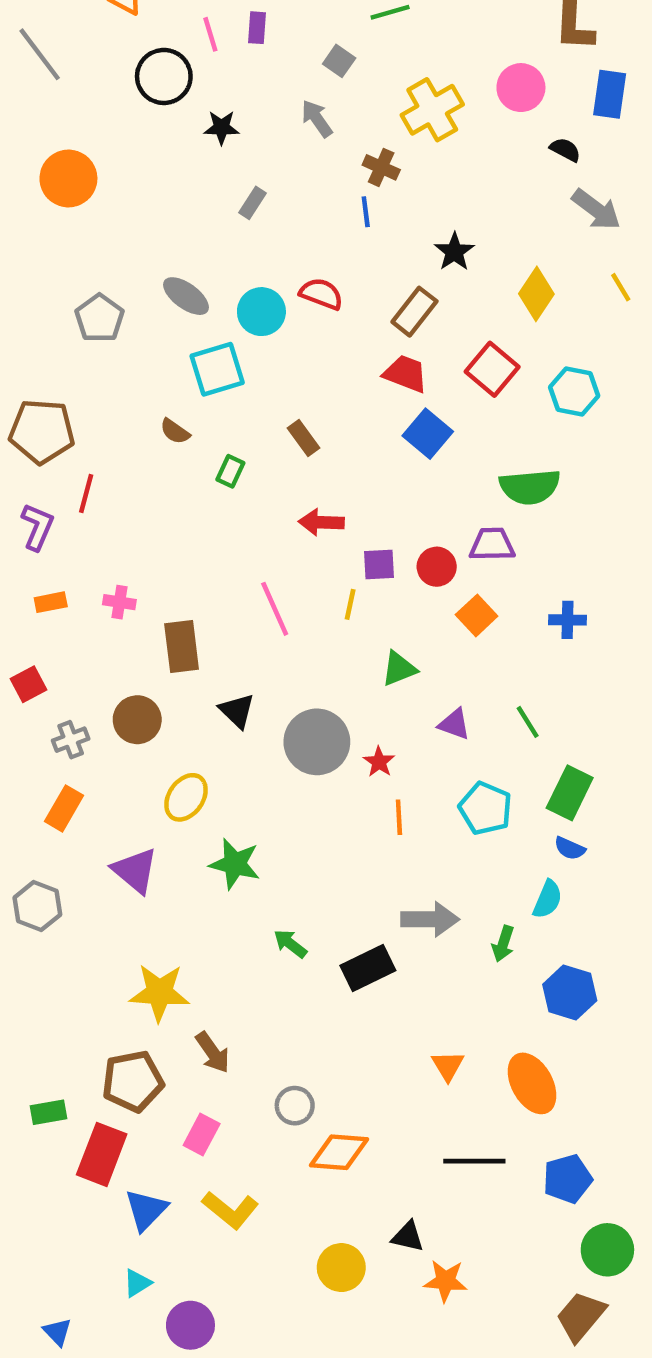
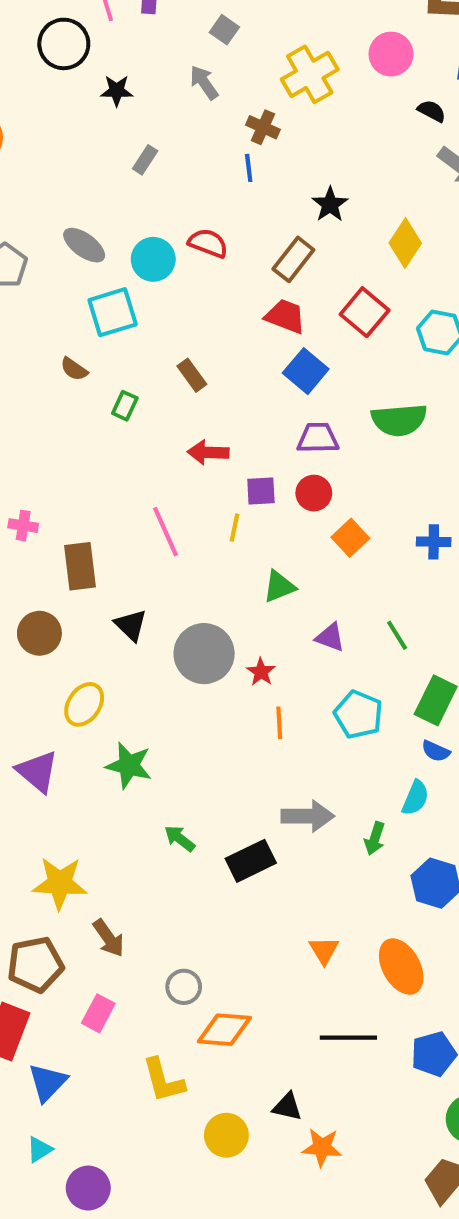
purple trapezoid: (492, 544) -> (318, 438), moved
yellow L-shape: (230, 1210) -> (163, 1080), moved, turned 36

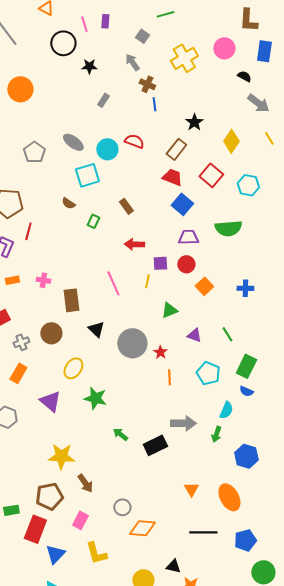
brown cross: (263, 127) -> (147, 84), moved
cyan semicircle: (415, 798) -> (226, 410), moved
yellow L-shape: (163, 1080) -> (96, 553), moved

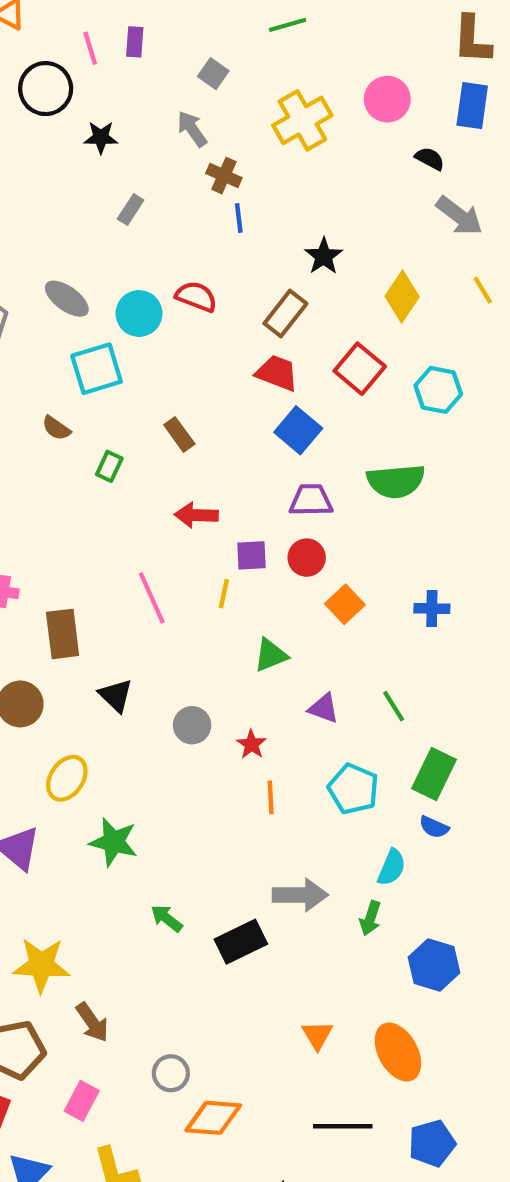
green line: (165, 14) -> (288, 25), moved
brown L-shape: (248, 20) -> (472, 40), moved
gray circle: (132, 343) -> (192, 725), size x0.6

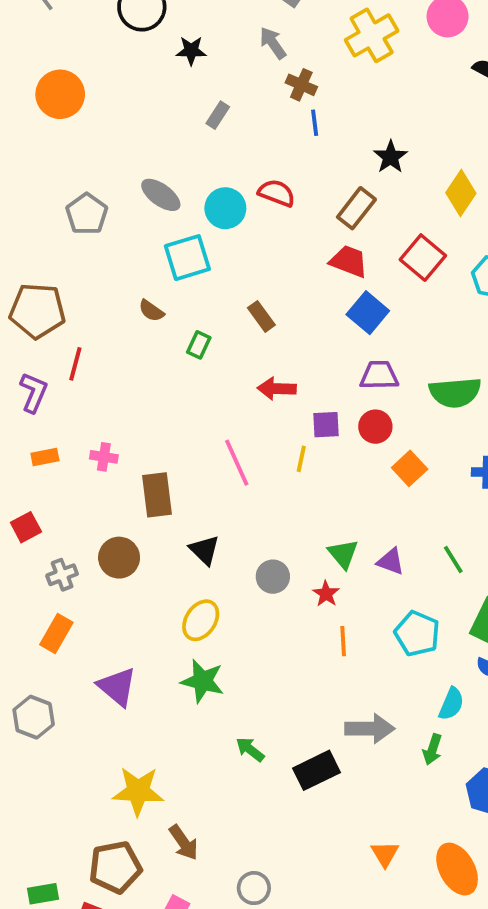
green semicircle: (396, 481) -> (455, 392), moved
green triangle: (271, 655) -> (343, 554), moved, turned -48
yellow ellipse: (67, 778) -> (201, 620), moved

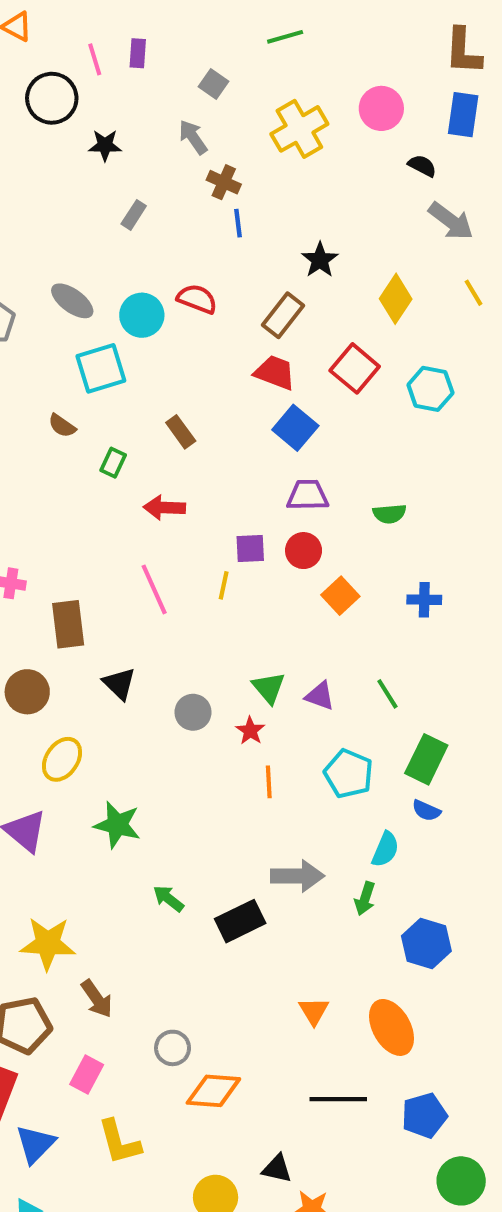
red arrow: (277, 389) -> (164, 508), moved
green semicircle: (455, 392) -> (389, 514), size x0.6
yellow ellipse: (201, 620) -> (62, 759), moved

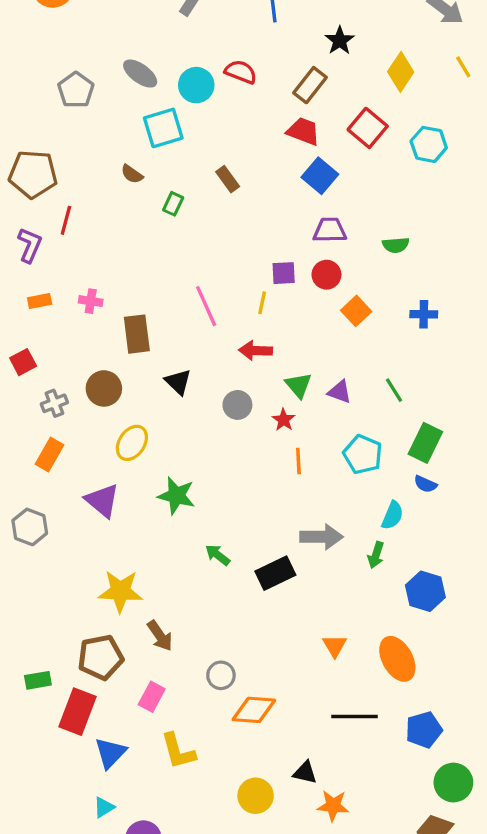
red arrow: (164, 508) -> (256, 351), moved

